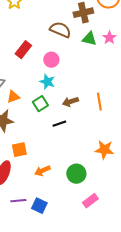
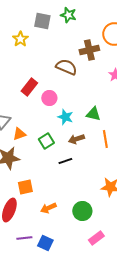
green triangle: (89, 39) -> (93, 114), moved
pink circle: (51, 60) -> (49, 98), moved
cyan star: (47, 82) -> (65, 117), moved

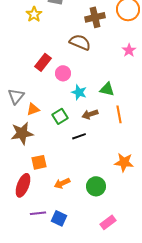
brown cross: (89, 50) -> (95, 17), moved
pink rectangle: (96, 238) -> (108, 222), moved

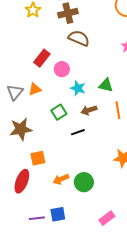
brown cross: (95, 17) -> (68, 13), moved
orange triangle: (33, 109) -> (35, 89), moved
green circle: (96, 186) -> (84, 182), moved
purple line: (38, 213) -> (37, 218), moved
blue square: (59, 218) -> (58, 214), turned -35

